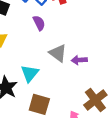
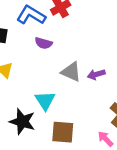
purple semicircle: (39, 23) -> (44, 43), turned 144

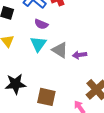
cyan triangle: (45, 101) -> (38, 44), moved
black star: (22, 122) -> (15, 84), turned -30

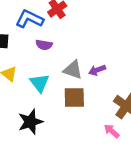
cyan triangle: (38, 44) -> (40, 83), moved
brown square: (46, 97) -> (74, 97), moved

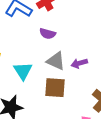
purple semicircle: (44, 45) -> (48, 34), moved

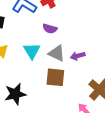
cyan triangle: (23, 71) -> (32, 51), moved

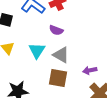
purple arrow: (78, 56) -> (90, 70), moved

